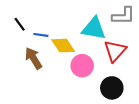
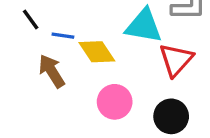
pink circle: (82, 66) -> (115, 102), moved

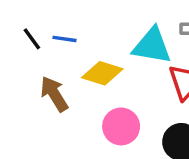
blue line: (63, 36) -> (64, 39), moved
yellow diamond: (97, 52) -> (102, 73), turned -39

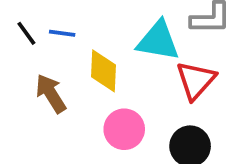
yellow diamond: (102, 73) -> (104, 71), turned 75

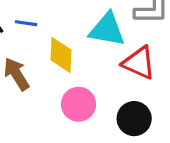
red triangle: (196, 80) -> (139, 63), turned -48

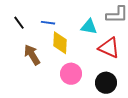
blue line: (26, 23) -> (48, 23), moved
cyan triangle: (107, 30) -> (89, 27), size x0.7

